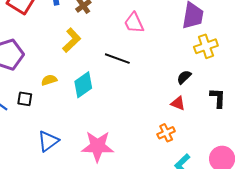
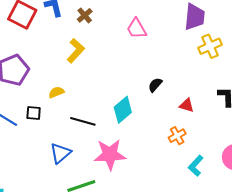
black line: (117, 59) -> (83, 121), moved
black semicircle: (184, 77) -> (155, 85), moved
cyan diamond: (83, 85) -> (123, 110), moved

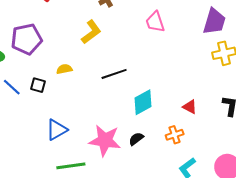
black semicircle: (155, 85) -> (136, 139), moved
cyan diamond: (123, 110) -> (143, 102), moved
black line: (83, 121) -> (114, 74), moved, turned -45

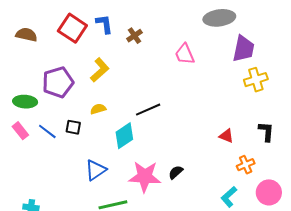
yellow L-shape: (91, 32) -> (100, 70), moved
cyan diamond: (143, 102) -> (124, 136), moved
orange cross: (175, 135) -> (246, 165), moved

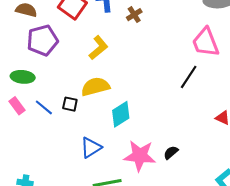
pink trapezoid: (185, 54) -> (206, 42), moved, size x1.4
purple pentagon: (58, 82) -> (43, 40), moved
yellow semicircle: (98, 109) -> (95, 87), size x1.8
black line: (148, 110) -> (189, 77), moved, turned -35

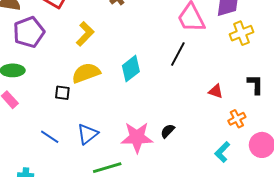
blue line: (44, 107) -> (50, 137), moved
cyan diamond: (121, 114) -> (131, 69), moved

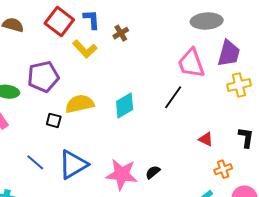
purple pentagon: (29, 32) -> (43, 77), moved
yellow L-shape: (85, 34) -> (85, 49), moved, turned 85
blue triangle: (88, 134) -> (73, 165), size x1.4

